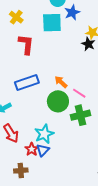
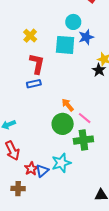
blue rectangle: (27, 82) -> (34, 84), moved, size x0.6
cyan star: (44, 134) -> (61, 163), moved

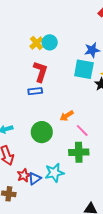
cyan circle: (73, 22) -> (50, 42), moved
cyan square: (65, 45) -> (84, 69), moved
orange arrow: (68, 105) -> (67, 116), turned -88
green circle: (63, 124) -> (42, 132), moved

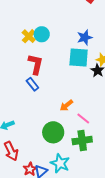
blue rectangle: (35, 91) -> (32, 84), turned 64
green circle: (42, 132) -> (53, 132), moved
cyan star: (54, 173) -> (60, 163), turned -30

